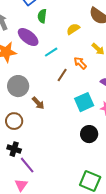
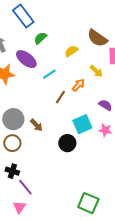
green semicircle: (42, 16) -> (40, 38), turned 40
orange arrow: (80, 63) -> (78, 85), turned 88
gray circle: (18, 86) -> (13, 119), moved
black circle: (89, 134) -> (67, 143), moved

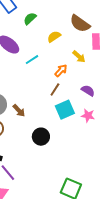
green semicircle: (40, 38) -> (30, 19), moved
brown line: (60, 97) -> (55, 90), moved
black circle: (67, 143) -> (41, 137), moved

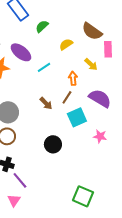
orange arrow: (61, 71) -> (73, 78), turned -48
purple semicircle: (88, 91) -> (100, 98), size x1.6
brown arrow: (19, 111) -> (46, 103), moved
pink star: (88, 116) -> (100, 136), moved

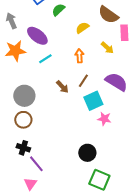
cyan line: (44, 67) -> (45, 59), moved
orange arrow: (73, 78) -> (79, 56), moved
pink star: (100, 136) -> (104, 119), moved
black circle: (53, 144) -> (87, 153), moved

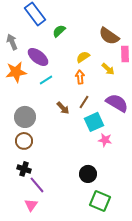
yellow semicircle: (82, 28) -> (83, 57), moved

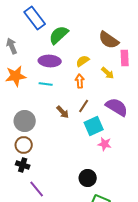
green semicircle: (59, 31) -> (59, 35), size x1.5
purple ellipse: (38, 57) -> (50, 61), moved, turned -35
cyan line: (46, 80) -> (46, 84), turned 40
black cross: (24, 169) -> (23, 165), moved

